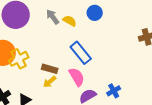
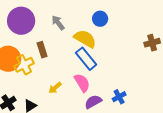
yellow semicircle: (70, 21) -> (85, 39), moved, size x1.6
brown rectangle: (50, 69) -> (42, 50), moved, turned 56

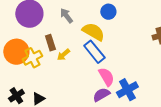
pink semicircle: (82, 83) -> (106, 77), moved
yellow arrow: (55, 88) -> (63, 55), moved
blue cross: (119, 97) -> (127, 90), size x1.5

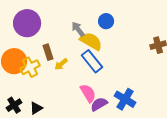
gray arrow: (66, 16) -> (78, 29), moved
pink semicircle: (106, 77) -> (88, 93), moved
blue cross: (127, 90) -> (125, 99), turned -30

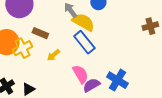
brown rectangle: (48, 52) -> (40, 33), turned -49
yellow arrow: (61, 64) -> (53, 55), moved

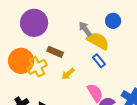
blue rectangle: (84, 42) -> (99, 61), size x0.6

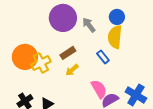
purple circle: (34, 23) -> (63, 18), moved
yellow semicircle: (98, 41) -> (115, 37), moved, turned -115
brown rectangle: (55, 52) -> (68, 53), moved, turned -56

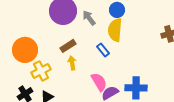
yellow cross: (41, 63) -> (41, 71), moved
yellow arrow: (72, 70) -> (72, 63), turned 120
blue cross: (136, 95) -> (136, 88), turned -30

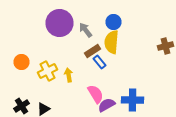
brown rectangle: (68, 46) -> (92, 51), moved
orange circle: (25, 50) -> (22, 62), size x0.6
yellow cross: (41, 71) -> (48, 71), moved

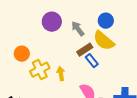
purple circle: (60, 23) -> (52, 22), size x0.7
yellow semicircle: (112, 42) -> (104, 41), turned -55
orange circle: (22, 62) -> (22, 54), moved

